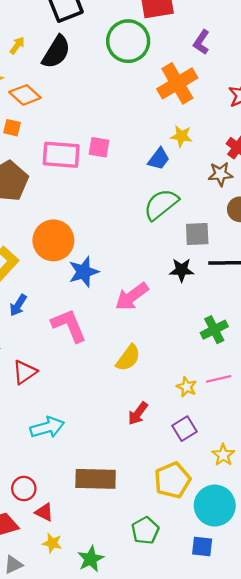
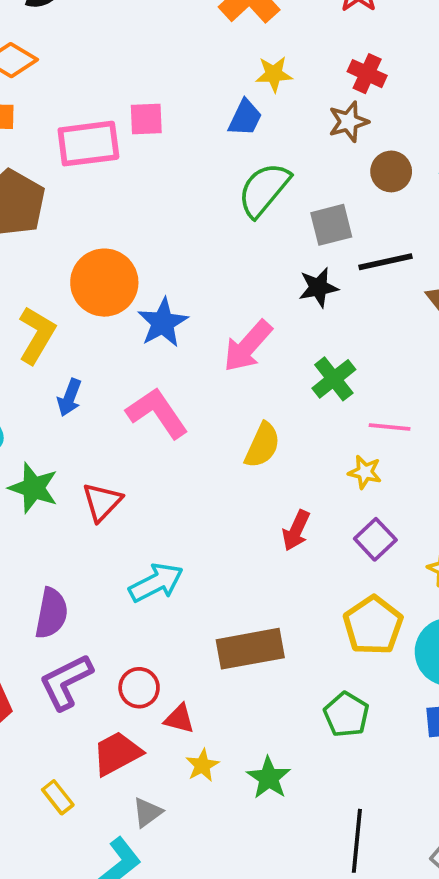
green cross: (214, 330) -> (334, 379), moved
pink line: (219, 379) -> (390, 427), moved, turned 30
yellow star: (52, 543) -> (202, 765), turned -30

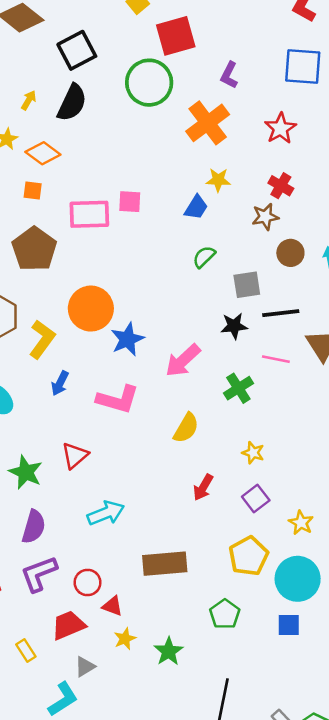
green semicircle: (264, 190) -> (204, 257), size x0.6
pink L-shape: (157, 413) -> (118, 399), turned 135
pink line: (390, 427) -> (276, 359), moved
green star: (33, 488) -> (26, 472), moved

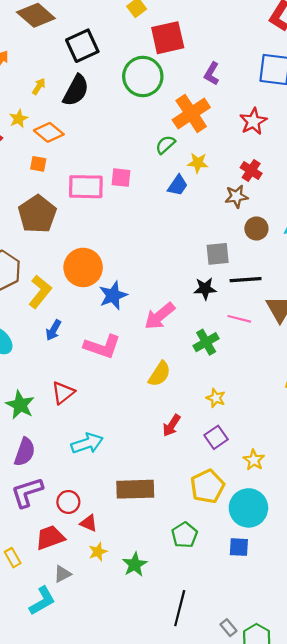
green semicircle: (204, 257) -> (165, 145), moved

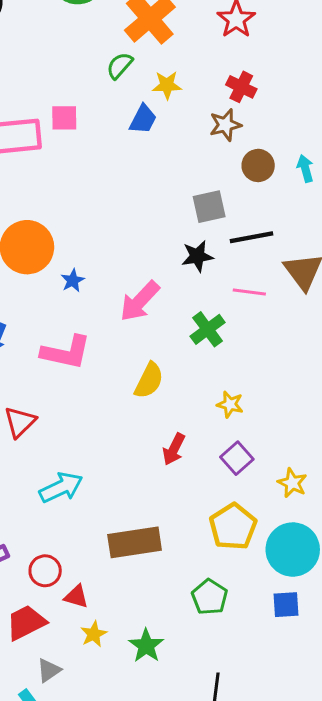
blue star: (113, 295) -> (73, 281), size x0.6

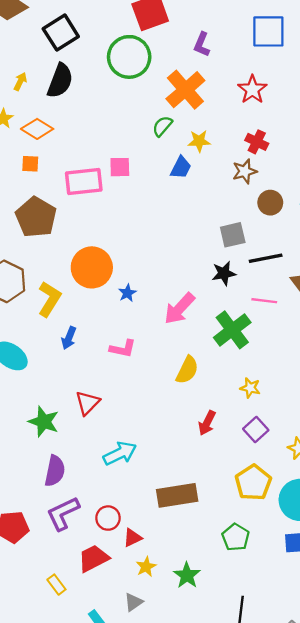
green cross: (208, 329) -> (232, 330), size x1.4
pink L-shape: (66, 352) -> (123, 349), size x0.7
red triangle: (76, 596) -> (132, 538), turned -42
gray triangle: (49, 670) -> (133, 602), moved

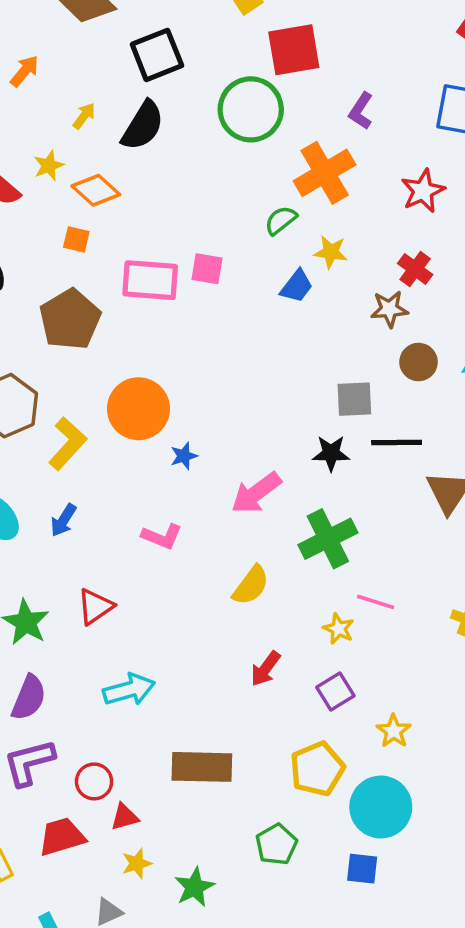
pink line: (264, 301) -> (376, 602), moved
blue arrow: (69, 338) -> (63, 520), moved

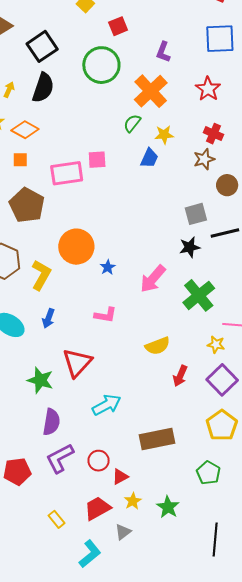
red square: (294, 50) -> (118, 26), size x0.6
yellow semicircle: (251, 585) -> (158, 346), moved, turned 45
red triangle: (95, 607) -> (77, 363), size x1.4
purple square: (335, 692) -> (222, 380), size x1.4
red trapezoid: (62, 837) -> (97, 508), moved

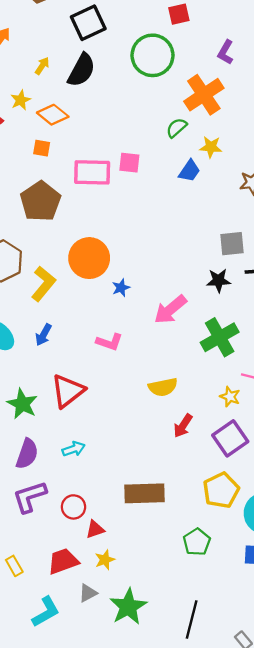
cyan arrow: (107, 405) -> (74, 449), moved, size x0.7
green star: (168, 507) -> (128, 607), moved, size x1.4

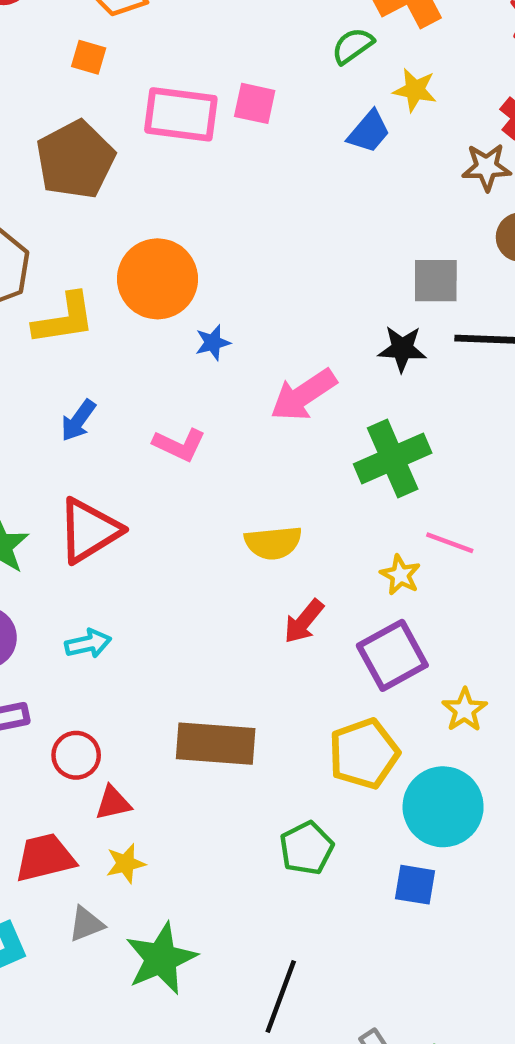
yellow L-shape: (43, 284) -> (64, 319), turned 36
blue arrow: (43, 335) -> (78, 420), moved

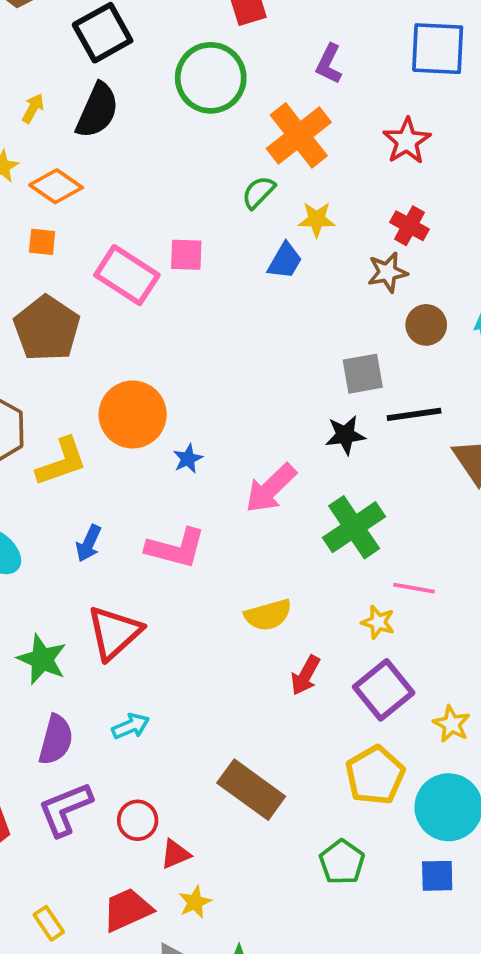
pink rectangle: (181, 114) -> (127, 275), turned 36
pink L-shape: (179, 445) -> (176, 548), size x1.4
brown rectangle: (216, 744) -> (251, 790), turned 42

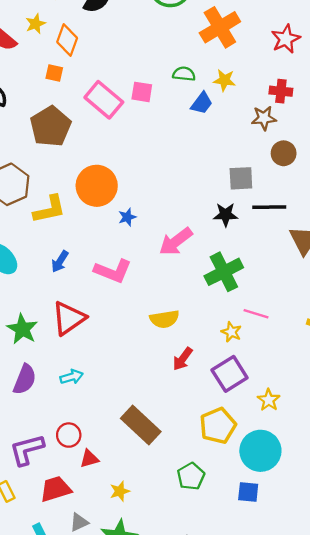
orange diamond: (56, 186) -> (67, 40), turned 68
green semicircle: (258, 192) -> (184, 74), moved, turned 45
red cross: (409, 226) -> (281, 91), turned -30
purple L-shape: (65, 809) -> (27, 450), moved
yellow star: (195, 902) -> (120, 491), moved

